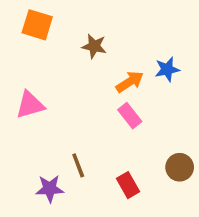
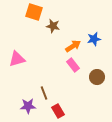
orange square: (37, 25) -> (34, 12), moved
brown circle: (180, 167) -> (97, 77), moved
red rectangle: (128, 185) -> (58, 111), moved

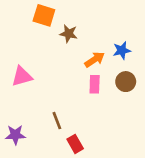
pink rectangle: (73, 65) -> (95, 84), turned 40
brown circle: (97, 77) -> (126, 82), moved
purple star: (28, 106) -> (15, 135), moved

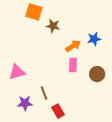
pink triangle: (22, 76) -> (17, 72), moved
brown circle: (126, 82) -> (97, 74), moved
purple star: (15, 135) -> (25, 103), moved

